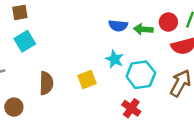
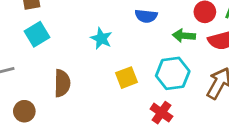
green arrow: (143, 29) -> (184, 36), moved
cyan star: (114, 59) -> (101, 38), moved
yellow square: (87, 80) -> (126, 78), moved

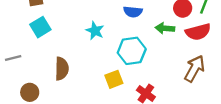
cyan hexagon: (173, 73) -> (132, 51), moved
yellow square: (126, 78) -> (114, 79), moved

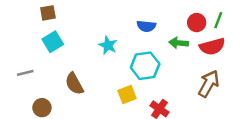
brown semicircle: (62, 69) -> (74, 84), turned 150

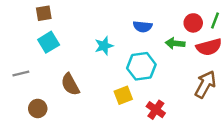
cyan star: (108, 45) -> (104, 46), turned 30

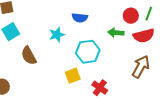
blue semicircle: (143, 27) -> (80, 18), moved
brown semicircle: (70, 84) -> (29, 56), moved

